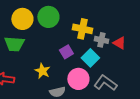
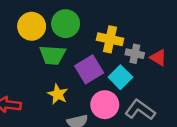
green trapezoid: (14, 44) -> (53, 55), moved
purple square: (66, 52) -> (89, 69), size x1.5

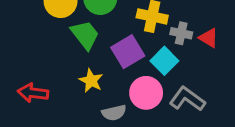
green trapezoid: (53, 55) -> (85, 35), turned -132

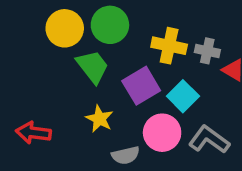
gray cross: (181, 33) -> (207, 51), moved

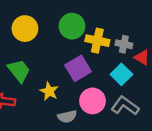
green circle: (110, 25) -> (72, 26), moved
green trapezoid: (93, 67) -> (19, 71), moved
cyan square: (183, 96) -> (121, 74), moved

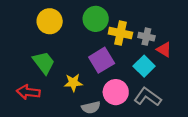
yellow star: (49, 91) -> (73, 83), turned -30

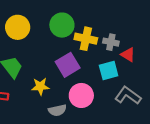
cyan square: (144, 66) -> (109, 70), turned 30
gray L-shape: (148, 97) -> (128, 95), moved

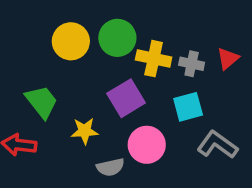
yellow circle: (18, 27) -> (71, 41), moved
red triangle: (128, 55) -> (228, 59), moved, turned 49

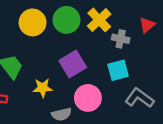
yellow cross: (154, 59) -> (99, 20), moved, turned 35
red triangle: (228, 59) -> (147, 25), moved

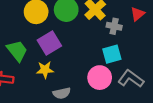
purple square: (73, 64) -> (49, 43), moved
pink circle: (88, 98) -> (100, 78), moved

